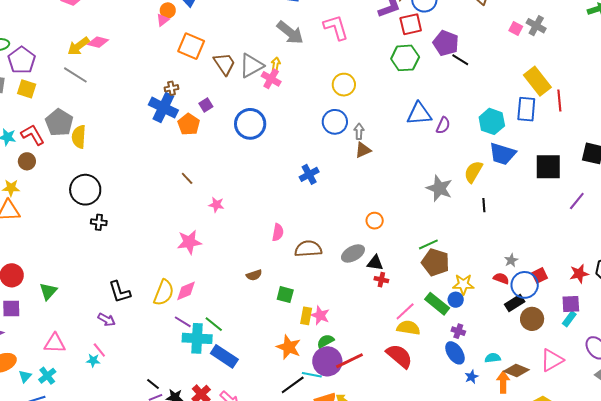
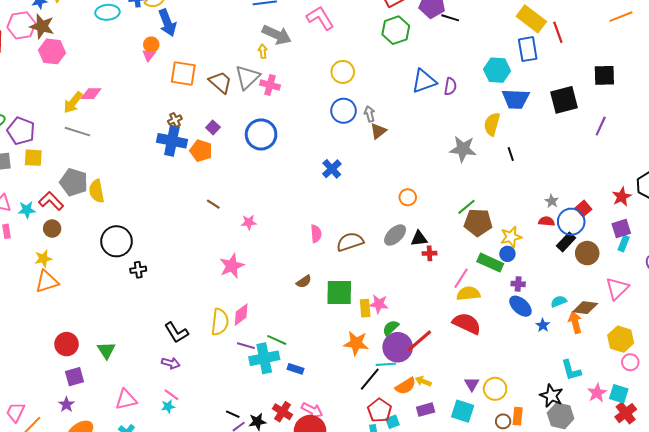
yellow arrow: (276, 64) -> (263, 51), moved
green square: (285, 295) -> (339, 293), size x1.6
blue rectangle: (224, 356) -> (295, 369), size x0.6

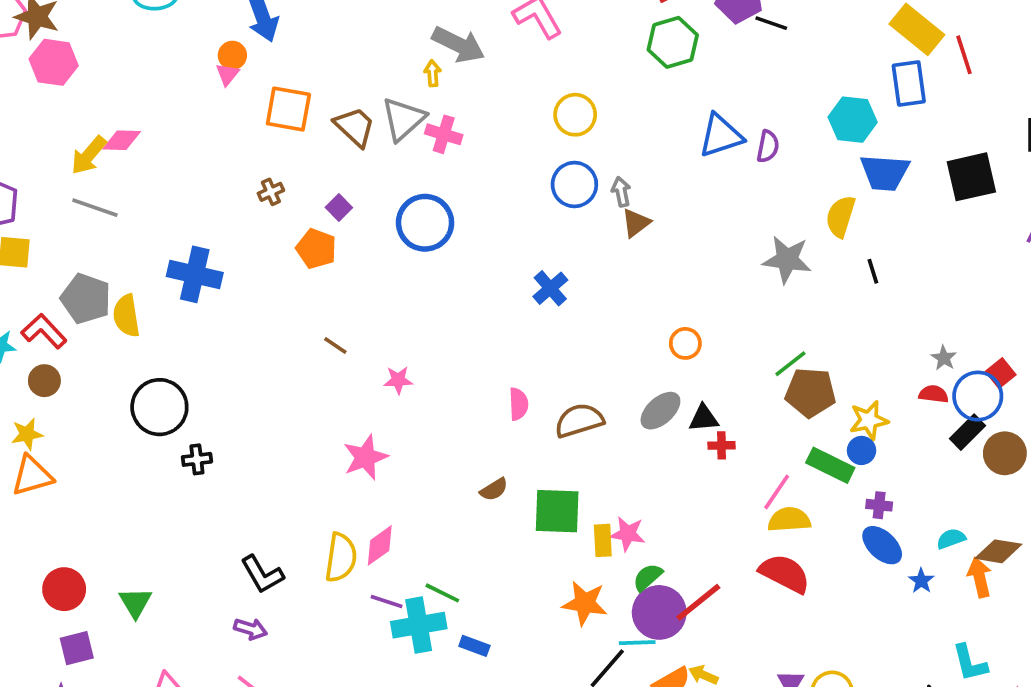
blue cross: (172, 141) -> (195, 274), moved

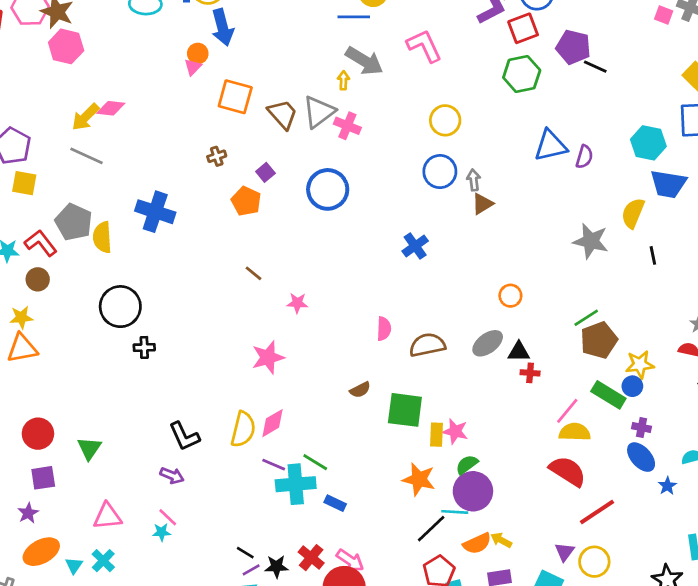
brown pentagon: (810, 392) -> (599, 340), turned -30
red line: (698, 602) -> (597, 512), moved

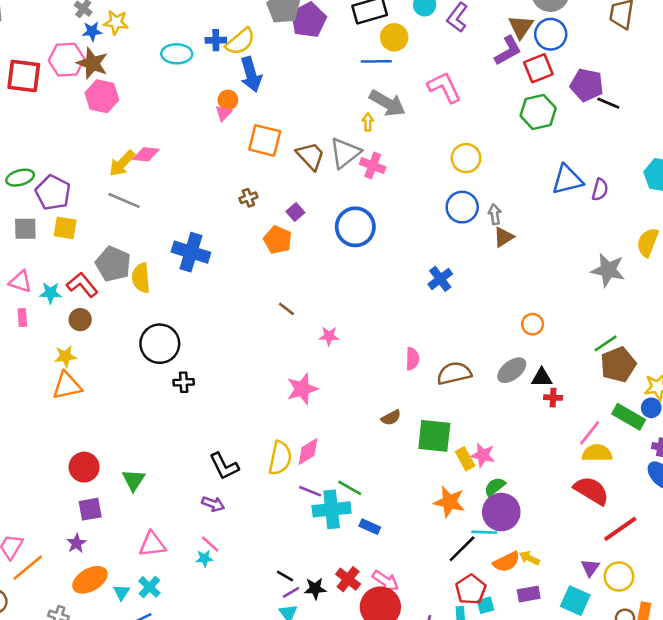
yellow rectangle: (436, 435) -> (465, 459), turned -30

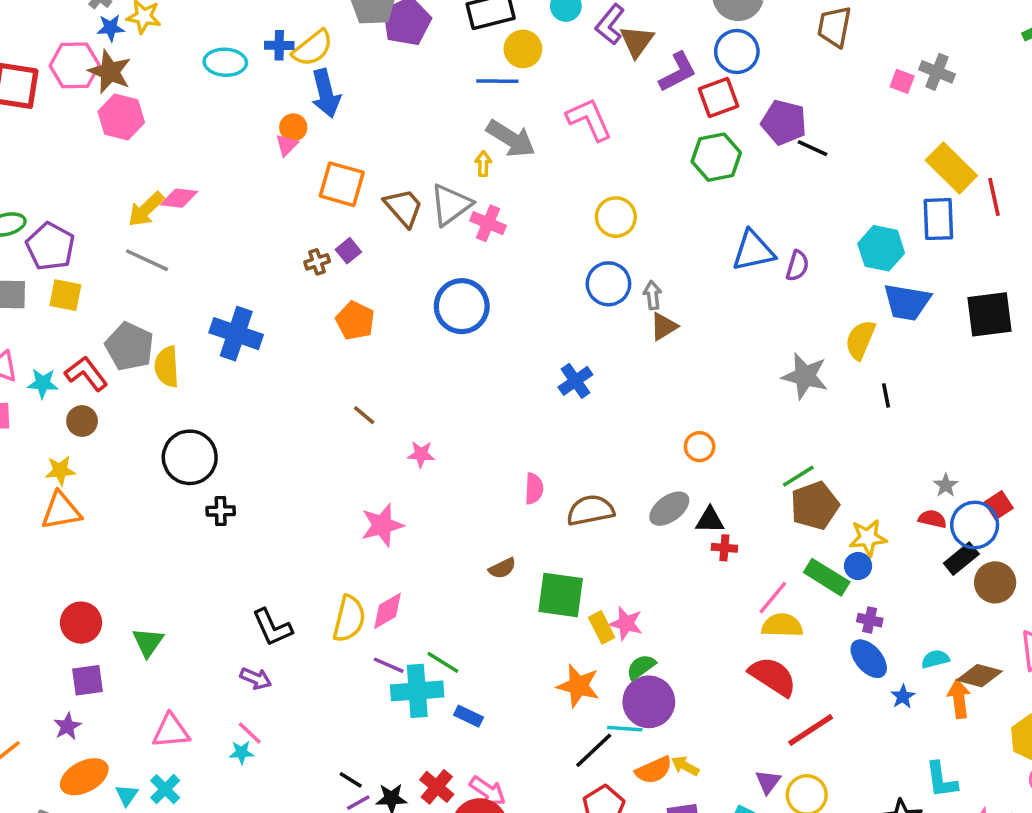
brown triangle: (521, 27) -> (637, 41), moved
purple square: (295, 212) -> (348, 251), moved

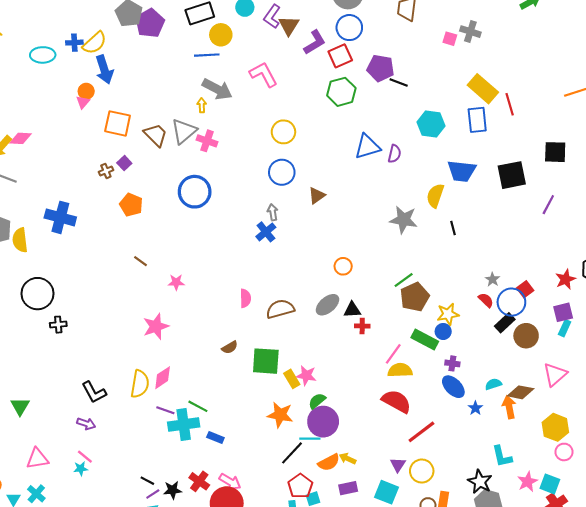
cyan hexagon: (881, 248) -> (431, 124), moved
gray arrow: (653, 295) -> (273, 212), moved
red semicircle: (932, 519) -> (486, 300), turned 35

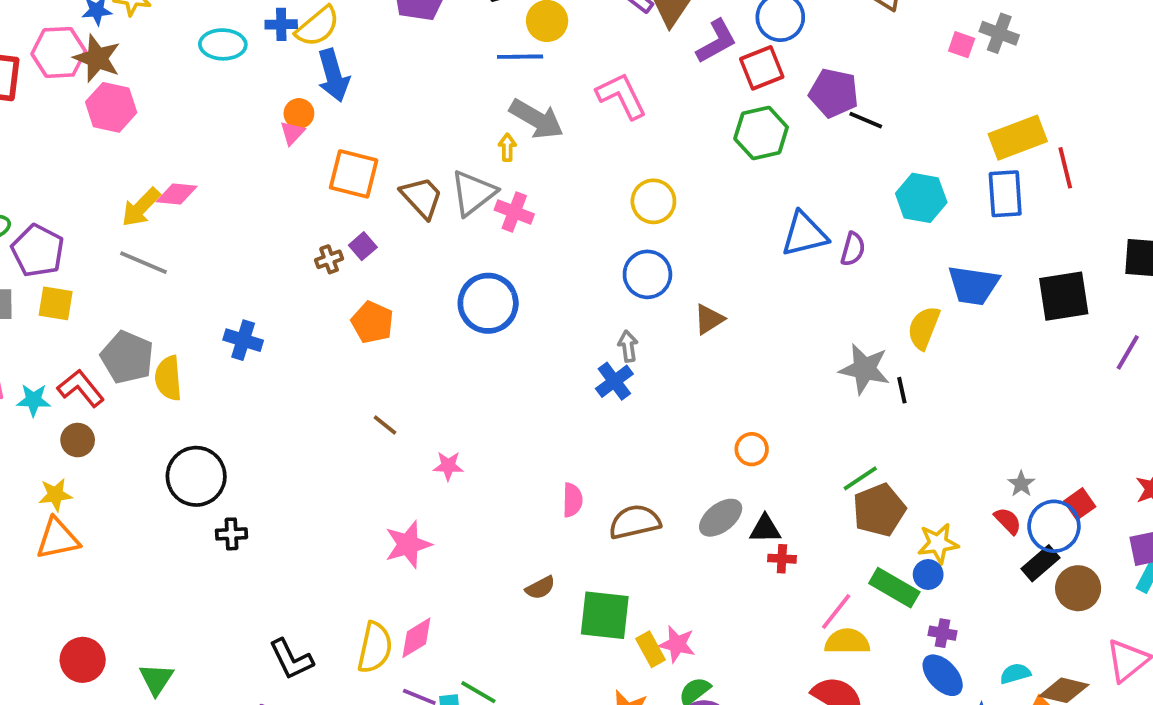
yellow rectangle: (483, 89) -> (1018, 138), turned -64
blue cross: (60, 217) -> (243, 340), size x0.7
black line: (453, 228) -> (902, 390), moved

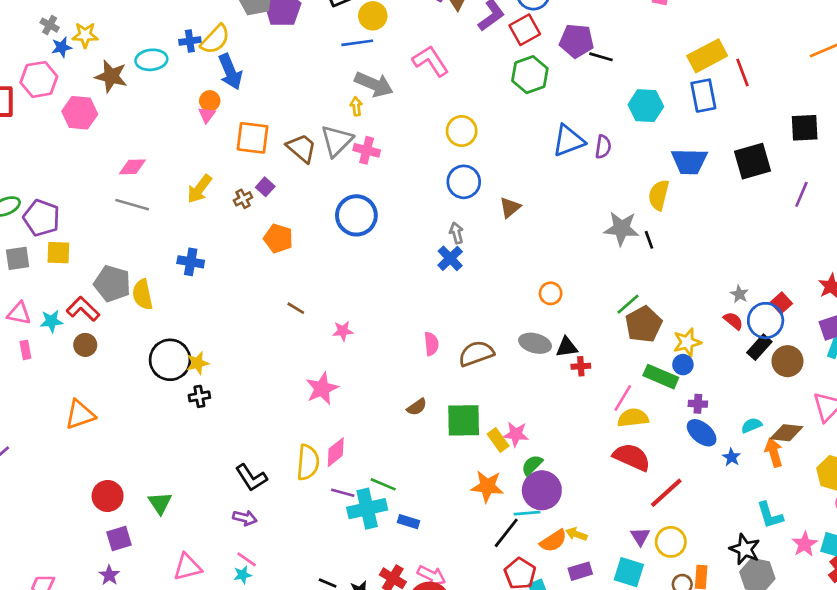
brown star: (97, 58) -> (111, 76), moved
yellow arrow: (141, 207) -> (200, 189), moved
gray line: (144, 263) -> (132, 205), moved
yellow star: (55, 495) -> (198, 363), moved
gray ellipse: (721, 518) -> (535, 343), turned 60

